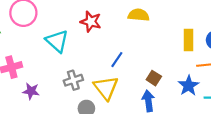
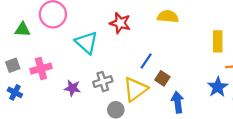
brown square: (154, 78) -> (162, 78), moved
yellow triangle: (106, 88) -> (135, 89), turned 32
purple star: (31, 91) -> (72, 88), moved

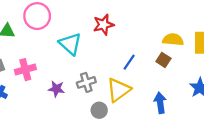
yellow semicircle: (168, 17) -> (173, 40), moved
red star: (120, 23) -> (103, 25), turned -30
brown square: (162, 78) -> (163, 60), moved

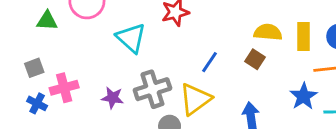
pink cross: (25, 70) -> (64, 88), moved
gray cross: (86, 82) -> (152, 89), size x1.4

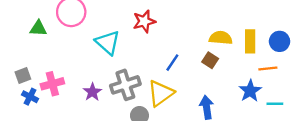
gray square: (34, 68) -> (23, 76), moved
purple star: (113, 98) -> (92, 92), turned 30

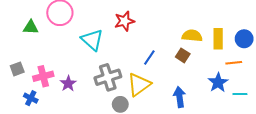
purple star: (92, 92) -> (68, 84), moved
blue cross: (30, 97) -> (31, 98), moved

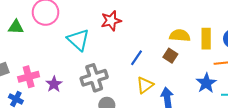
yellow triangle: (139, 85) -> (145, 85), moved, size x0.7

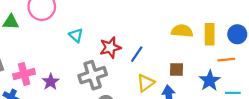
red star: (111, 21) -> (110, 47), moved
cyan triangle: (78, 40) -> (76, 35), size x0.6
brown square: (170, 56) -> (177, 70), moved, turned -32

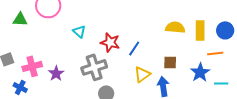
red star: (110, 47) -> (110, 42), turned 30

